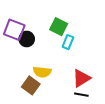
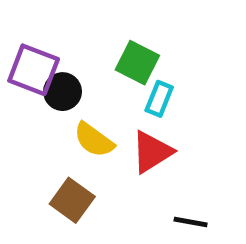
yellow semicircle: (42, 72) -> (94, 140), moved, turned 30
red triangle: (81, 78) -> (152, 152), moved

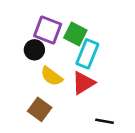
purple square: (34, 70) -> (48, 30), moved
cyan rectangle: (159, 99) -> (87, 54), size x1.5

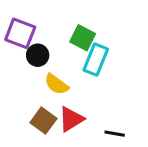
purple square: (48, 30) -> (20, 33), moved
red triangle: (83, 83) -> (71, 119), moved

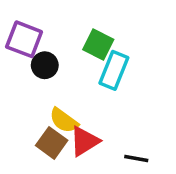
yellow semicircle: (57, 84) -> (64, 120), moved

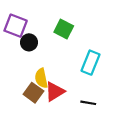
cyan rectangle: (114, 70) -> (90, 63), moved
yellow semicircle: (64, 120) -> (41, 78), turned 42

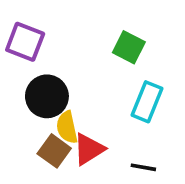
green square: (64, 29) -> (129, 47), moved
black circle: (29, 42) -> (47, 96), moved, size x1.5

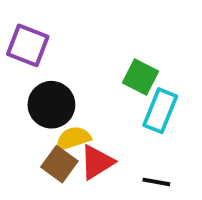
green square: (129, 47) -> (140, 77), moved
yellow semicircle: (67, 127) -> (73, 138), turned 84

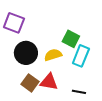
yellow semicircle: (73, 138) -> (53, 55), moved
red triangle: (97, 162) -> (49, 82), turned 42

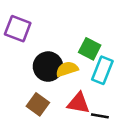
black circle: (26, 53) -> (48, 67), moved
red triangle: (49, 82) -> (78, 103), moved

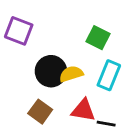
green square: (90, 49) -> (98, 38), moved

